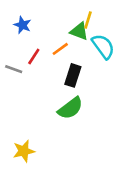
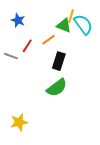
cyan semicircle: (103, 46) -> (83, 24), moved

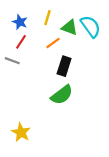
yellow line: (71, 16) -> (47, 18), moved
red line: (27, 46) -> (21, 42), moved
yellow star: (19, 122) -> (21, 132), turned -30

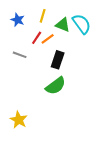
red line: (21, 42) -> (37, 38), moved
gray line: (12, 61) -> (20, 55), moved

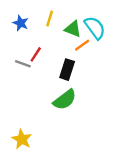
red line: (37, 38) -> (36, 54), moved
orange line: (48, 39) -> (82, 45), moved

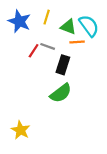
blue star: (21, 23) -> (19, 21), size x1.5
orange line: (82, 45) -> (77, 42), turned 32
gray line: (23, 64) -> (48, 46), moved

